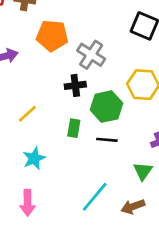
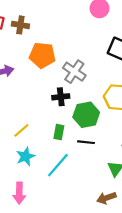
yellow line: (27, 114) -> (21, 130), moved
cyan line: (95, 197) -> (58, 165), moved

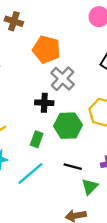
orange pentagon: (42, 55) -> (46, 49), moved
black line: (86, 142) -> (73, 167), moved

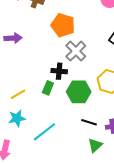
green rectangle: (37, 139) -> (48, 88), moved
black line: (73, 167) -> (89, 122), moved

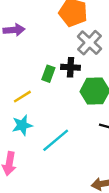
green rectangle: (48, 88) -> (48, 74), moved

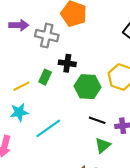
gray cross: (89, 43) -> (47, 36), moved, turned -35
green rectangle: (48, 74) -> (45, 77), moved

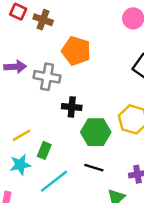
green rectangle: (45, 77) -> (44, 150), moved
black line: (97, 120) -> (94, 168), moved

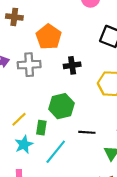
orange pentagon: (76, 51) -> (49, 37), turned 30
black cross: (72, 107) -> (72, 65), moved
green hexagon: (96, 132) -> (61, 106), moved

